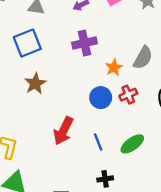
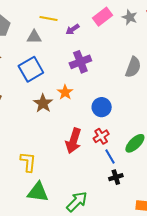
orange star: (114, 67) -> (65, 92), moved
red cross: (128, 95) -> (101, 136), moved
blue line: (98, 142) -> (110, 157), moved

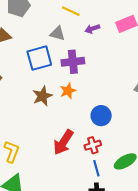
gray triangle: (34, 37) -> (57, 33), moved
purple cross: (80, 62) -> (73, 62), moved

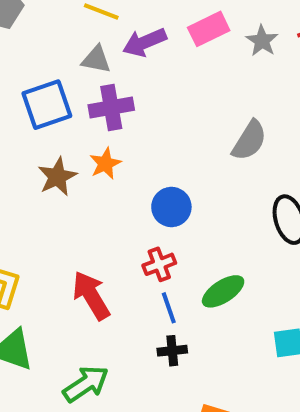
purple arrow: (92, 29) -> (145, 42), size x1.5
gray triangle: (57, 33) -> (96, 59), moved
red arrow: (63, 142) -> (91, 295), moved, turned 120

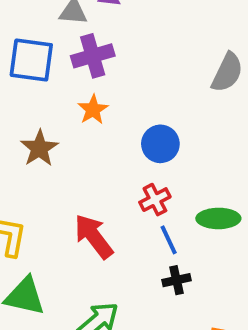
blue square: (47, 105) -> (31, 60), turned 33
brown star: (57, 177) -> (39, 148), moved
green ellipse: (223, 291) -> (218, 218), turned 39

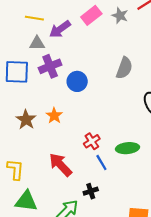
orange star: (93, 110) -> (54, 116), moved
blue circle: (160, 144) -> (77, 81), moved
black cross: (176, 280) -> (91, 191), moved

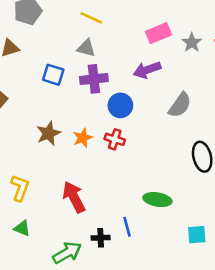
purple arrow: (60, 29) -> (147, 70), moved
blue square: (17, 72) -> (53, 75), size x0.7
red cross: (92, 141) -> (115, 139), moved, turned 35
blue line: (101, 162) -> (127, 227), moved
green triangle: (26, 201) -> (22, 228), size x0.6

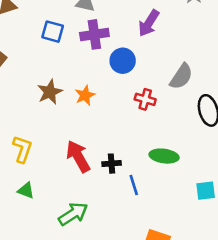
purple arrow: (147, 70) -> (149, 23), turned -36
gray semicircle: (180, 105) -> (181, 76), moved
red cross: (115, 139) -> (145, 99), moved
black cross: (101, 238) -> (112, 164), moved

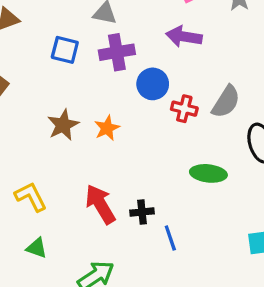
purple arrow: (149, 23) -> (184, 37), turned 68
red cross: (145, 99) -> (184, 109), moved
yellow L-shape: (22, 149) -> (31, 197), turned -44
green ellipse: (164, 156) -> (208, 173), moved

